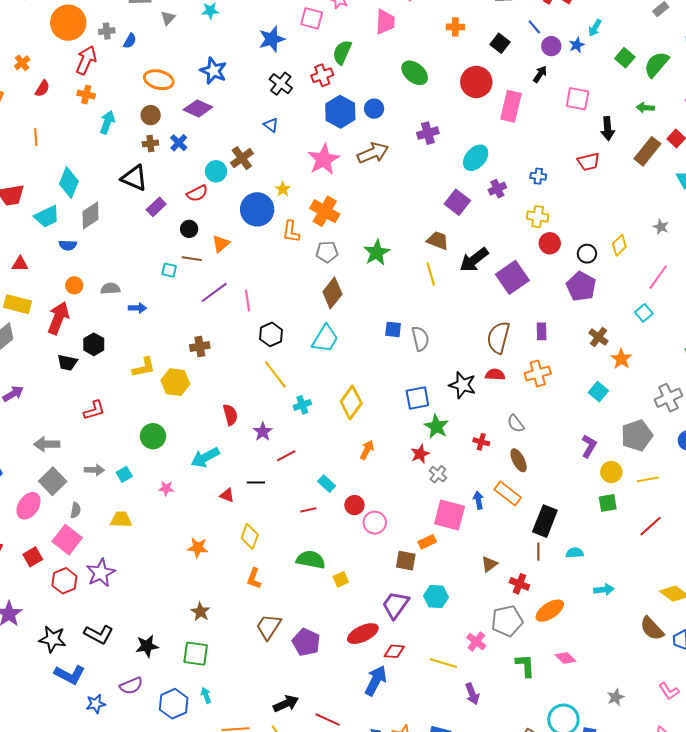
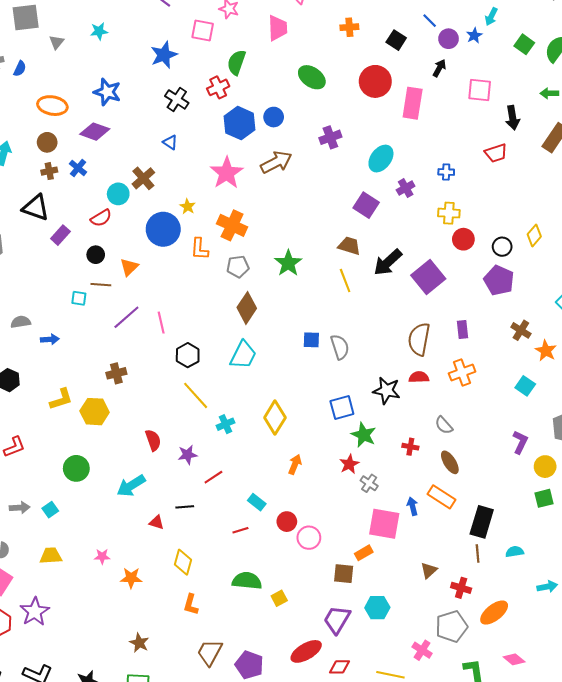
purple star: (263, 432) -> (188, 455), turned 30
pink star: (166, 488) -> (102, 556), moved

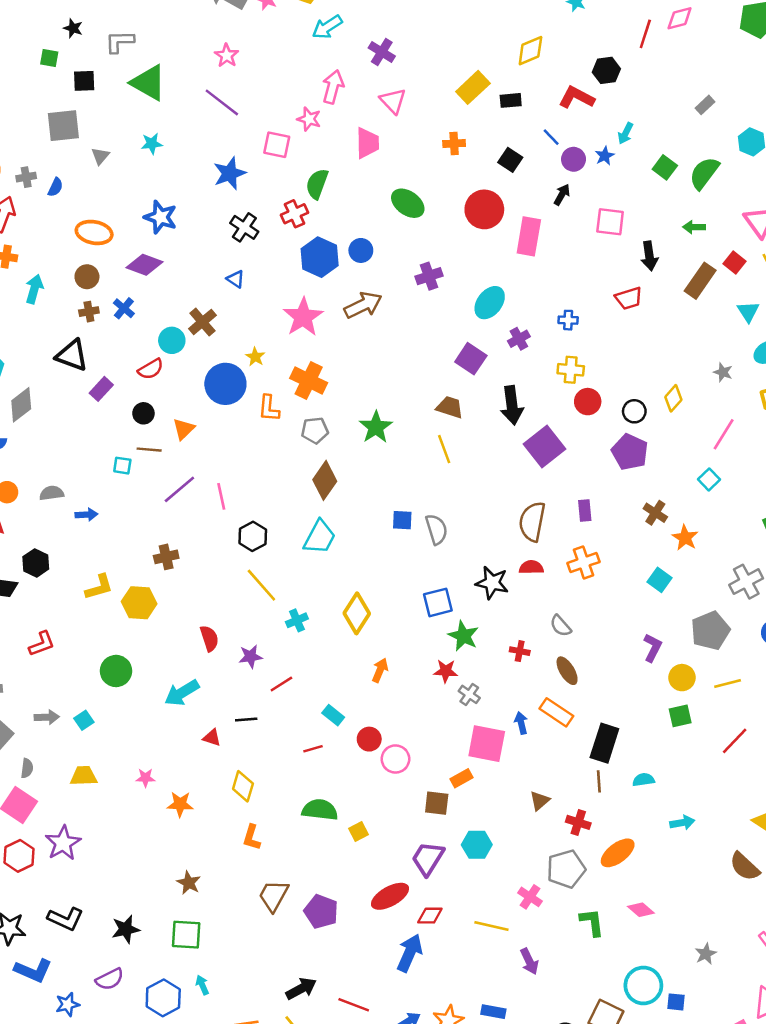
black arrow: (388, 262) -> (512, 405), moved, turned -56
red star: (349, 464) -> (446, 671), turned 30

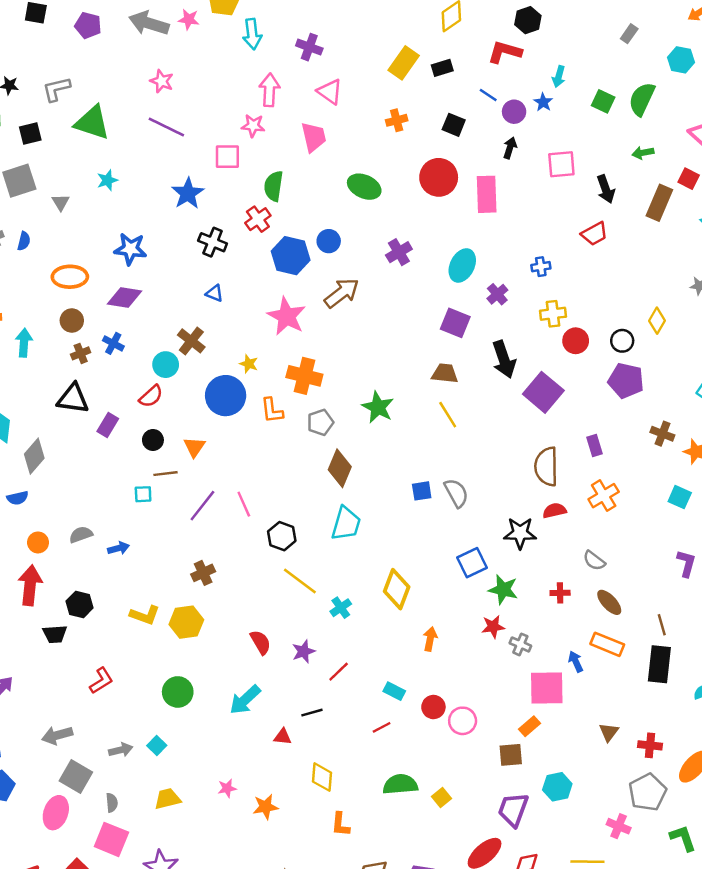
cyan arrow: (327, 27) -> (252, 34), turned -52
yellow L-shape: (99, 587) -> (145, 615), turned 48
brown line: (599, 781) -> (662, 625), moved

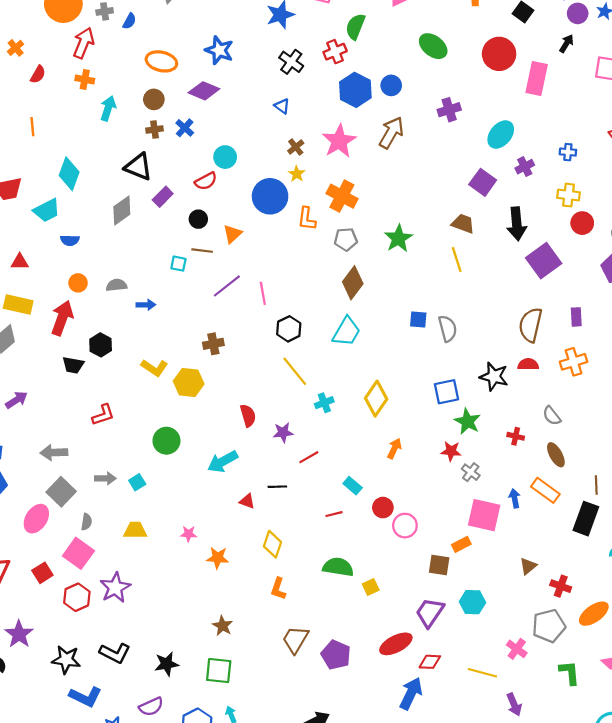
brown arrow: (342, 293) -> (391, 133), turned -36
brown cross: (191, 341) -> (296, 147), moved, size x0.7
gray diamond: (34, 456) -> (122, 210), moved

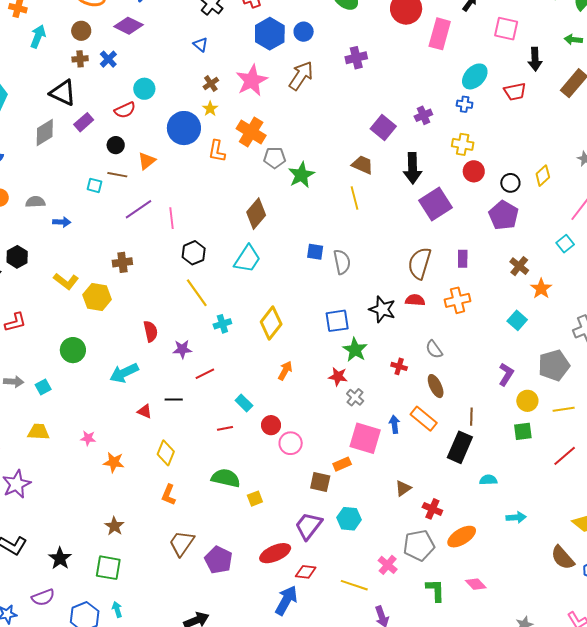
cyan ellipse: (501, 135) -> (475, 76), moved
gray pentagon: (346, 239) -> (275, 158), moved
black star: (167, 664) -> (60, 558), turned -30

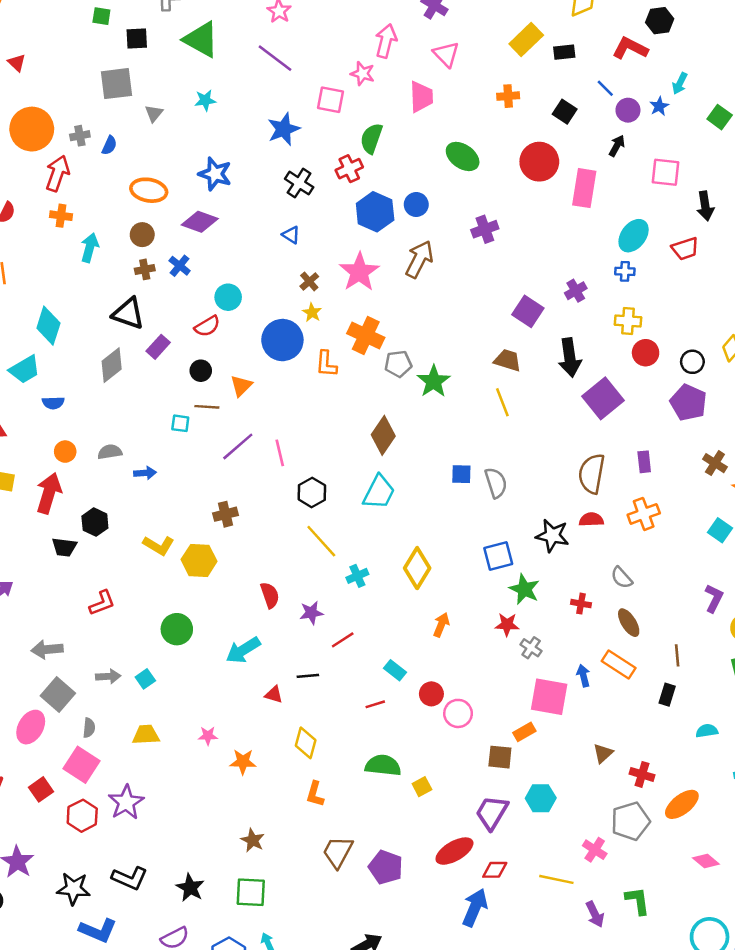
black rectangle: (460, 447) -> (667, 695), size x0.6
green L-shape: (435, 590) -> (638, 901), moved

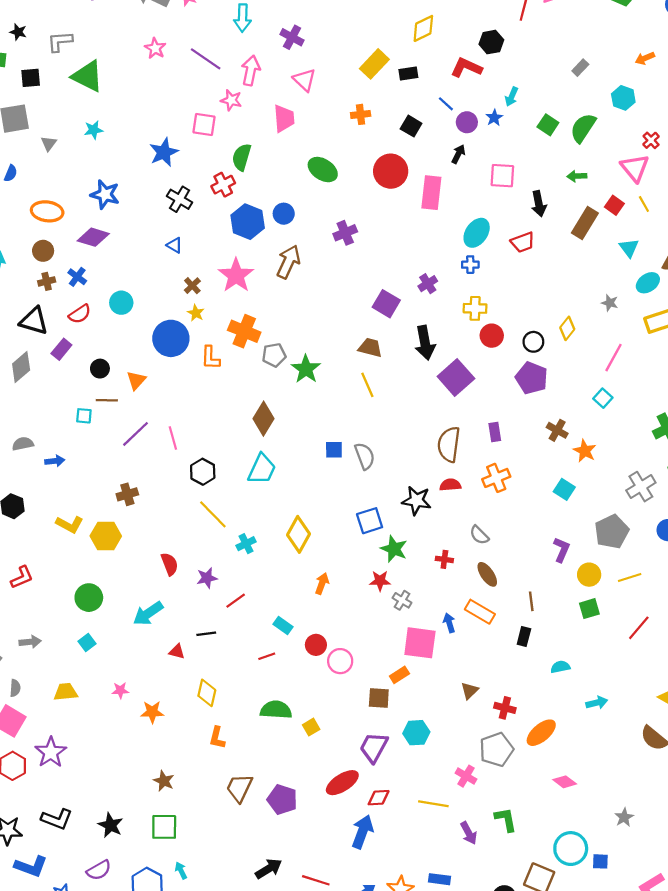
purple line: (275, 58) -> (206, 59), moved
red semicircle: (207, 326) -> (80, 314), moved
cyan square: (145, 679) -> (87, 642), moved

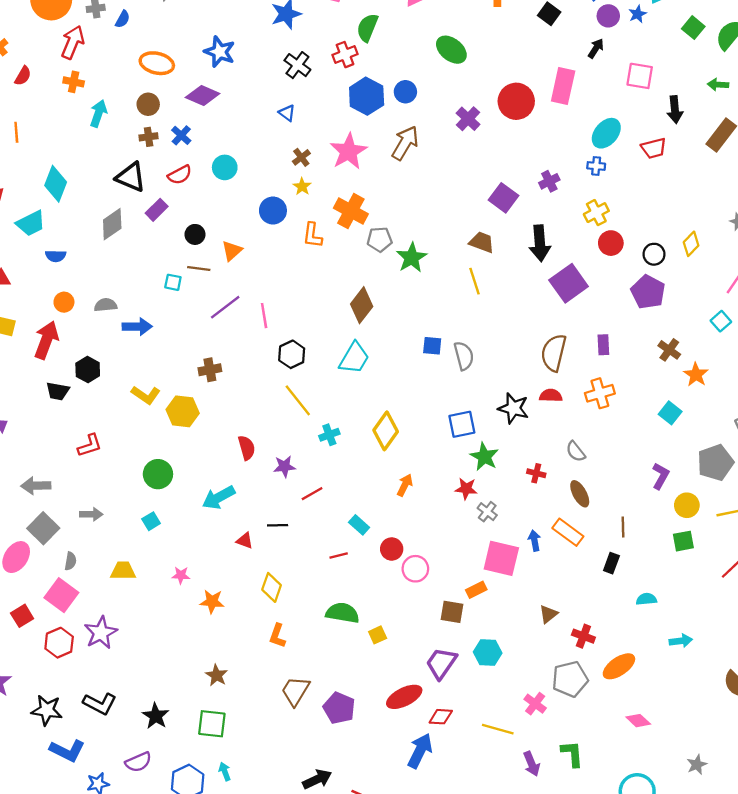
red circle: (391, 171) -> (516, 101), moved
purple cross: (345, 233) -> (468, 119), turned -30
yellow cross: (475, 308) -> (596, 213), turned -35
blue circle: (171, 338) -> (273, 211), size x0.7
blue arrow: (55, 461) -> (137, 327), size x1.4

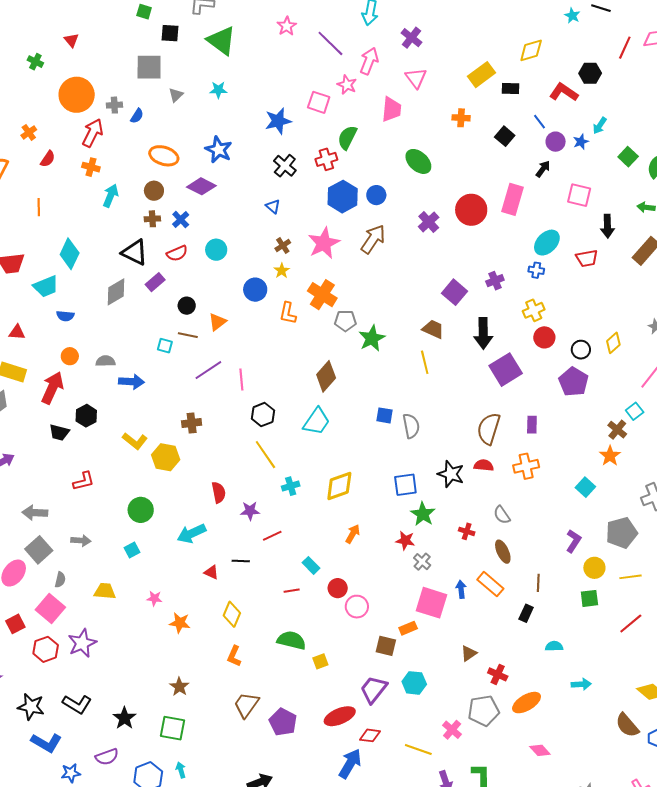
brown cross: (669, 350) -> (617, 430), moved
yellow diamond: (386, 431) -> (339, 486), turned 32

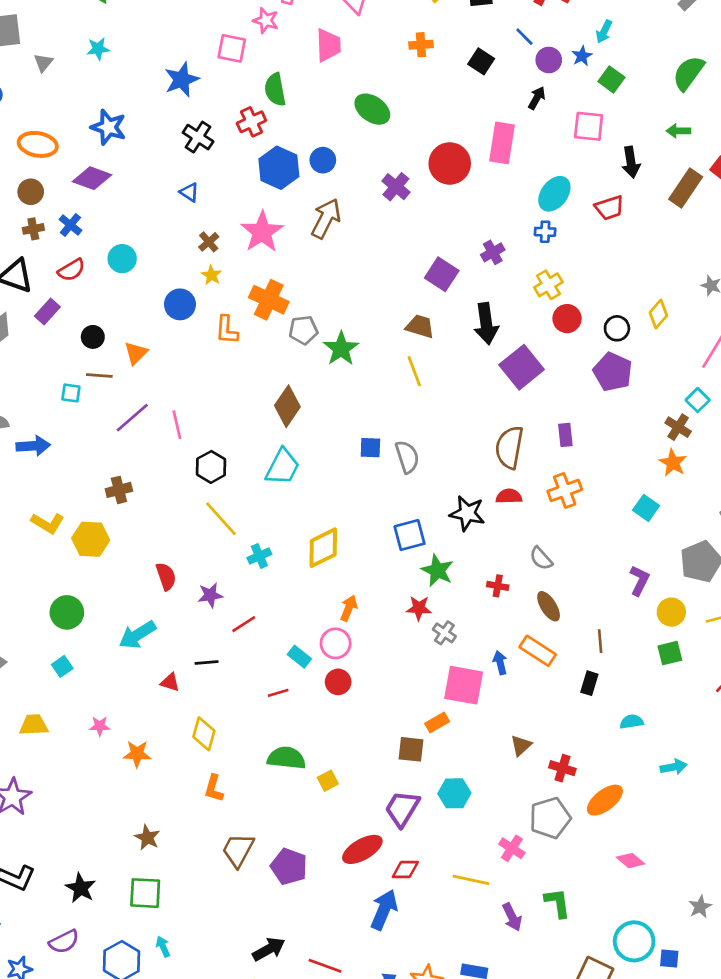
green semicircle: (347, 138) -> (275, 90), turned -30
green square: (628, 157) -> (611, 79), moved
pink circle: (357, 607) -> (336, 643), moved

